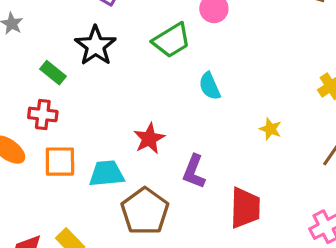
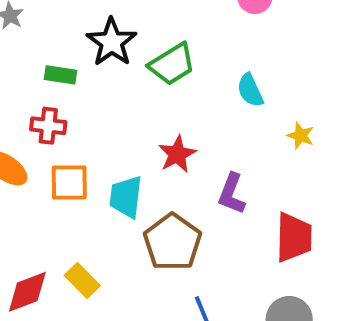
green trapezoid: (171, 40) -> (172, 64), moved
green rectangle: (53, 73) -> (60, 75), turned -30
yellow star: (270, 129) -> (301, 136), moved
cyan trapezoid: (107, 174) -> (126, 197), turned -78

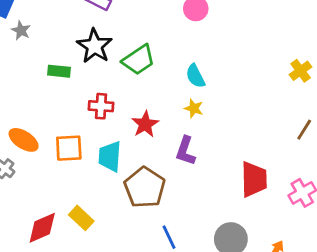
red cross: (48, 126) -> (101, 106), moved
yellow star: (301, 136) -> (194, 108), moved
red trapezoid: (294, 237) -> (254, 179), moved

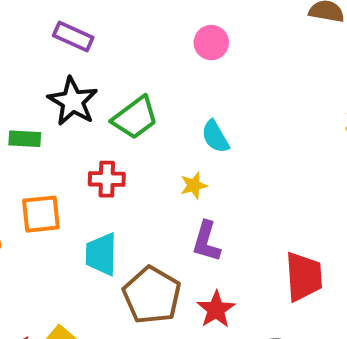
red cross: (101, 106) -> (107, 179), moved
yellow star: (194, 108) -> (194, 186), moved, turned -30
red star: (145, 124) -> (216, 309), moved
orange square: (69, 148) -> (41, 214), moved

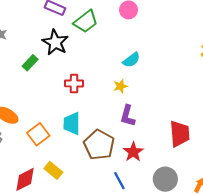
green trapezoid: (135, 118) -> (86, 22), moved
cyan semicircle: (215, 137) -> (131, 60), turned -96
green rectangle: (25, 139) -> (30, 63), turned -49
orange square: (41, 214) -> (38, 134), moved, turned -30

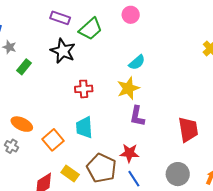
green rectangle: (30, 63) -> (24, 67), moved
yellow star: (120, 86) -> (128, 88), size x1.6
brown pentagon: (99, 145) -> (102, 168), moved
red star: (133, 152) -> (129, 153), moved, turned -30

